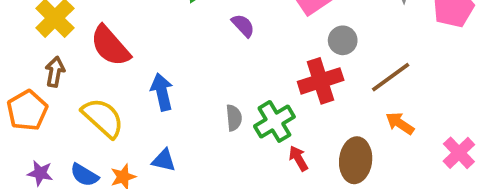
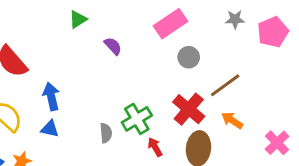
red cross: (321, 81) -> (189, 109), moved, turned -32
gray semicircle: (234, 118) -> (106, 133), moved
blue triangle: (164, 160) -> (50, 129), moved

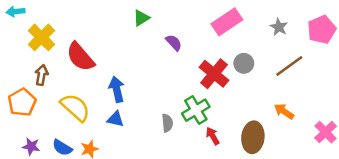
gray star: (235, 19) -> (279, 27), moved, turned 30
gray circle: (189, 57) -> (244, 63), moved
brown line: (225, 85) -> (289, 66), moved
red cross: (189, 109) -> (214, 74), moved

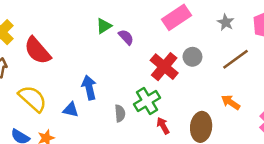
green triangle: (141, 18) -> (104, 26), moved
blue arrow: (117, 89) -> (89, 88), moved

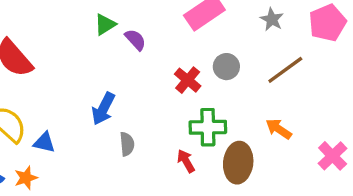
red cross: (164, 67) -> (188, 80), size x0.7
blue arrow: (89, 88) -> (103, 109), moved, turned -140
green cross: (147, 101) -> (208, 127), moved, turned 30
blue triangle: (71, 110) -> (44, 142), moved

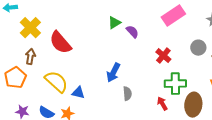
gray circle: (226, 67) -> (198, 48), moved

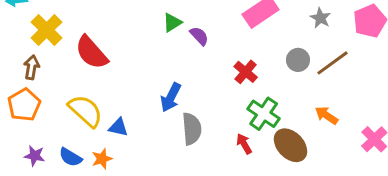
brown arrow: (30, 57) -> (32, 67), moved
green cross: (175, 84) -> (264, 114), turned 35
gray semicircle: (127, 94) -> (192, 129), size x1.5
brown ellipse: (193, 105) -> (291, 145), turned -50

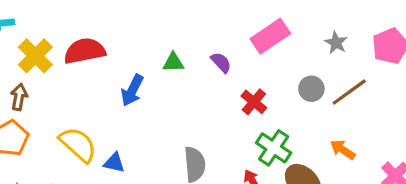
green triangle: (172, 22) -> (173, 62), moved, turned 30
purple semicircle: (199, 36) -> (221, 62), moved
red semicircle: (91, 52) -> (85, 51), moved, turned 120
blue arrow: (171, 97) -> (132, 90), moved

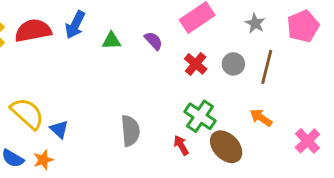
blue arrow: (132, 90) -> (75, 25), moved
brown line: (349, 92) -> (267, 67), turned -40
red cross: (254, 102) -> (196, 64), moved
blue triangle: (114, 163) -> (59, 129), turned 30

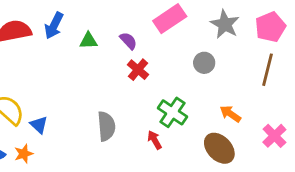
gray star: (255, 23) -> (225, 24), size x1.5
red cross: (196, 64) -> (138, 70), moved
brown line: (267, 67) -> (268, 70), moved
brown ellipse: (226, 147) -> (219, 148), moved

